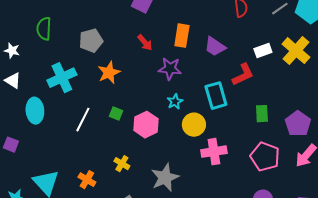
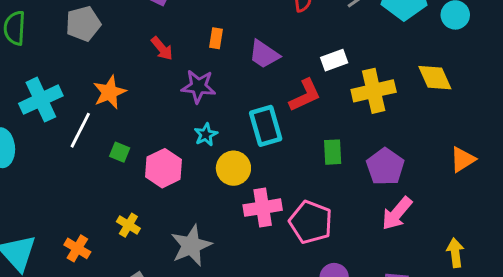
orange rectangle: (182, 36) -> (216, 38), size x0.6
gray pentagon: (91, 41) -> (83, 24), moved
yellow cross: (296, 51) -> (374, 91), moved, turned 36
white line: (83, 120) -> (80, 130), moved
pink pentagon: (265, 157) -> (311, 222), moved

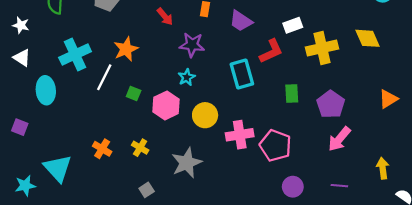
cyan star: (206, 135) -> (187, 77), moved
yellow circle: (233, 168) -> (205, 115), moved
orange cross: (77, 248) -> (102, 149), moved

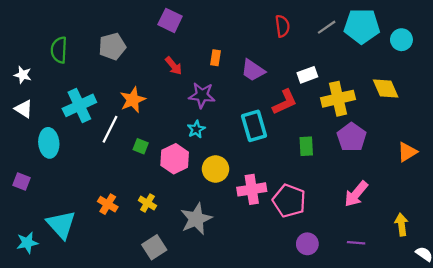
purple pentagon: (331, 104) -> (352, 137), moved
gray square: (147, 190) -> (154, 247), size x1.5

